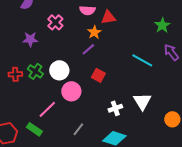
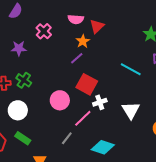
red triangle: (108, 17) -> (97, 26), turned -35
white circle: (59, 70) -> (18, 110), moved
red square: (98, 75) -> (87, 84), size x1.5
white cross: (115, 108) -> (100, 102), moved
pink line: (47, 109) -> (83, 118), moved

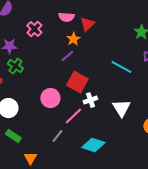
green cross: (24, 80) -> (15, 66), moved

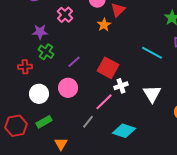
purple line: (67, 56) -> (74, 62), moved
pink circle: (50, 98) -> (68, 88), moved
green rectangle: (13, 136) -> (44, 122), turned -63

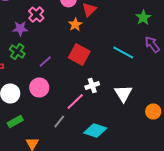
purple star: (40, 32) -> (20, 28), moved
red square: (108, 68) -> (79, 54), moved

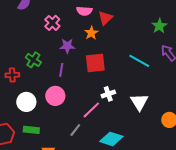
purple star: (20, 28) -> (67, 46), moved
red square: (79, 54) -> (95, 63), turned -35
purple line: (45, 62) -> (61, 70), turned -40
green rectangle: (15, 122) -> (31, 130), turned 35

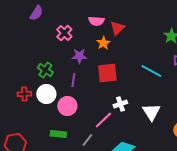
red cross: (12, 75) -> (24, 94), moved
white circle: (26, 102) -> (46, 94), moved
green rectangle: (31, 130) -> (58, 134), moved

